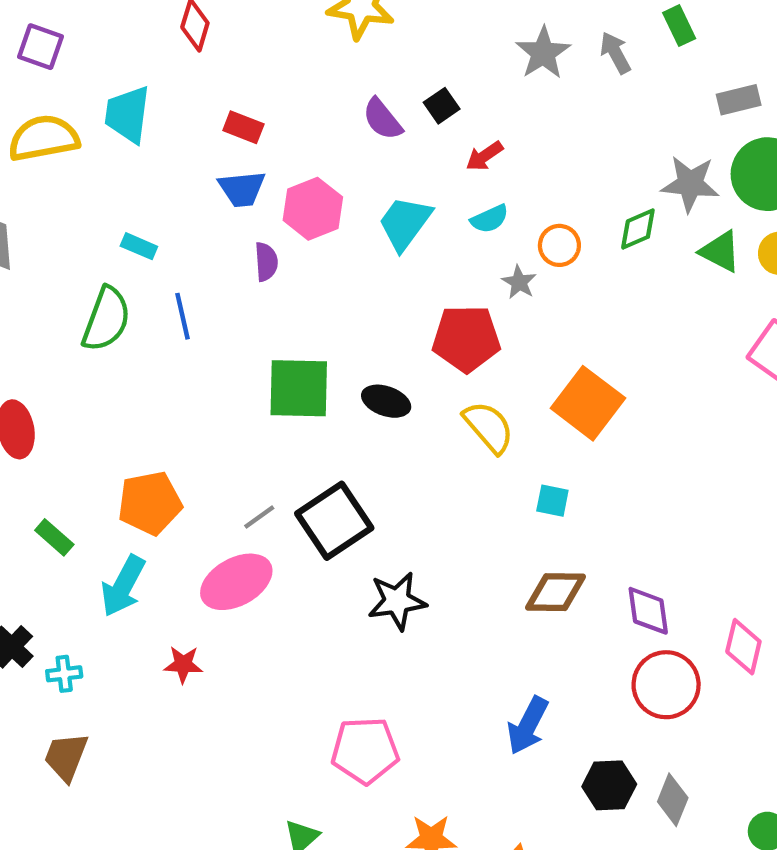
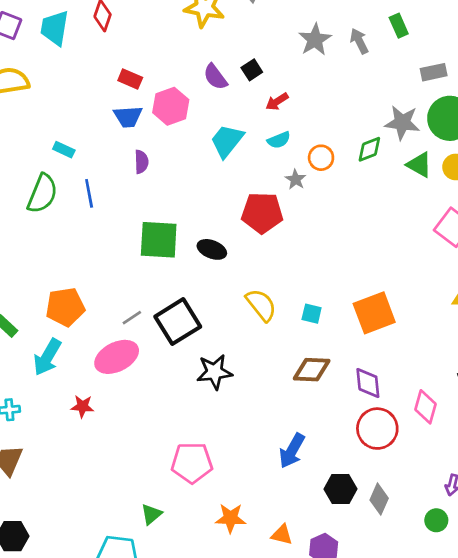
cyan trapezoid: (128, 114) -> (55, 28), moved
pink hexagon: (313, 209) -> (171, 106), moved
orange square: (588, 403) -> (374, 313), moved, turned 30
yellow semicircle: (489, 427) -> (261, 305), moved

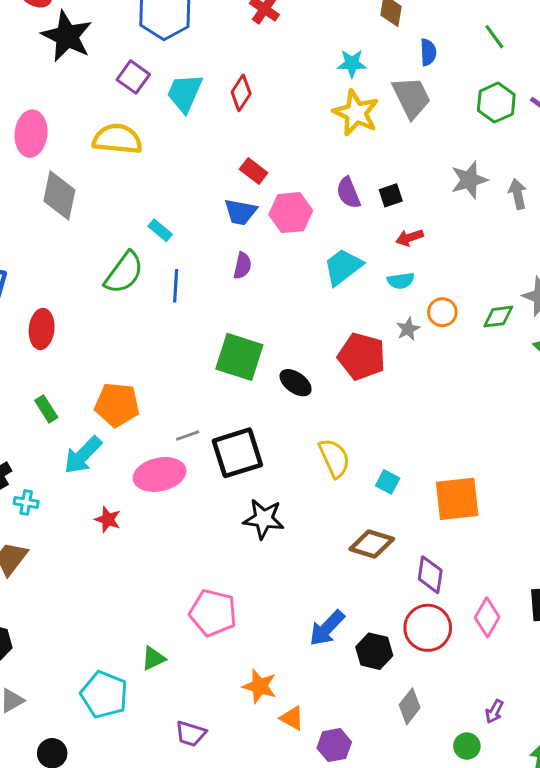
black hexagon: (341, 489) -> (374, 651), moved
orange star: (231, 518) -> (260, 686), moved

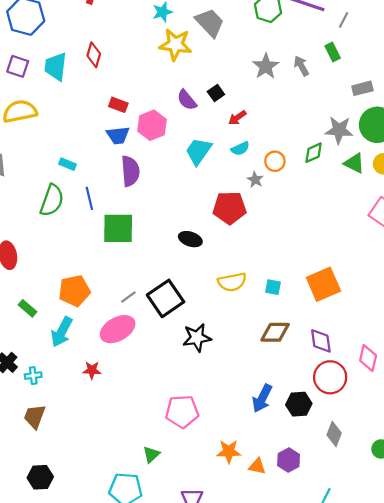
purple semicircle: (242, 266) -> (130, 171), size x1.6
green square: (239, 357) -> (118, 228), moved
yellow semicircle: (334, 458) -> (232, 282), turned 120
purple hexagon: (334, 745) -> (289, 460), moved

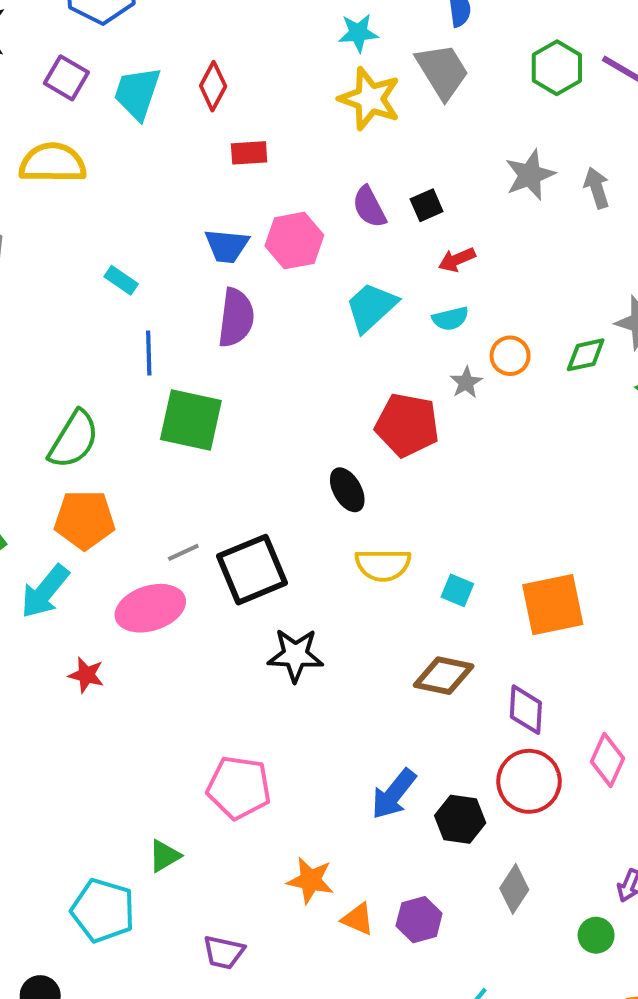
red rectangle: (118, 105) -> (249, 153), moved, turned -36
green semicircle: (52, 200) -> (74, 440), moved
black ellipse: (190, 239) -> (347, 490), moved, turned 30

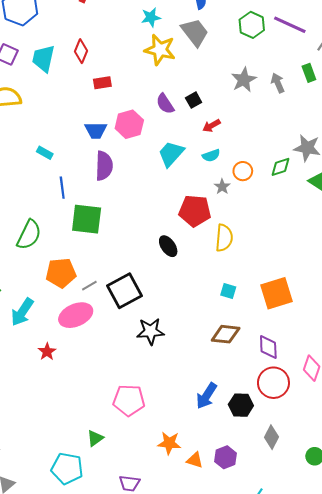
orange pentagon: (85, 520) -> (61, 273), moved
yellow semicircle: (383, 565) -> (224, 238), moved, turned -80
red star: (86, 675) -> (47, 352), turned 30

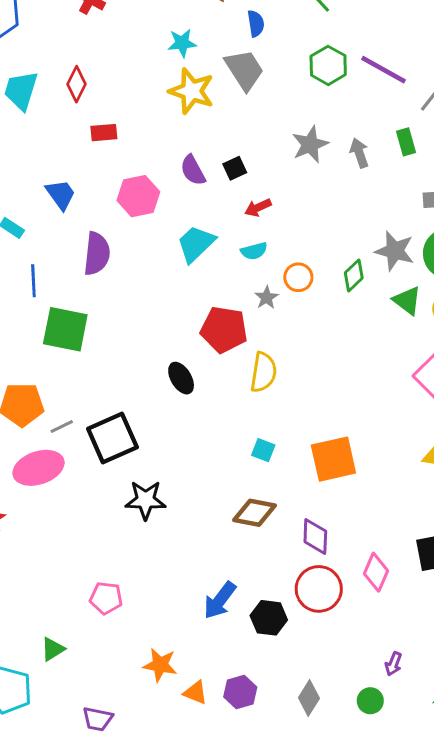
blue trapezoid: (96, 130) -> (61, 195), moved, turned -130
green diamond: (281, 167) -> (354, 275), turned -30
pink pentagon: (129, 400) -> (106, 598), size x0.7
gray diamond: (271, 437) -> (309, 698), moved

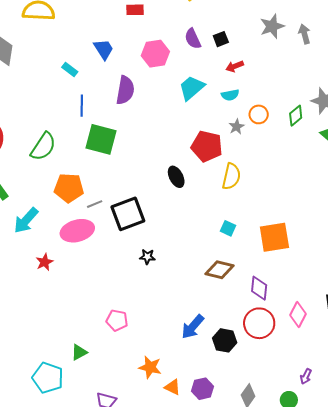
black star: (146, 500) -> (147, 257), size x0.6

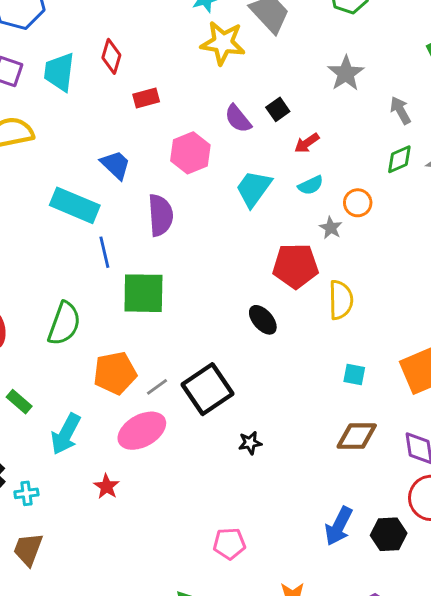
gray arrow: (305, 34) -> (400, 110), moved
cyan rectangle: (70, 70) -> (75, 205), size x2.0
green diamond: (296, 116) -> (399, 159), moved, turned 30

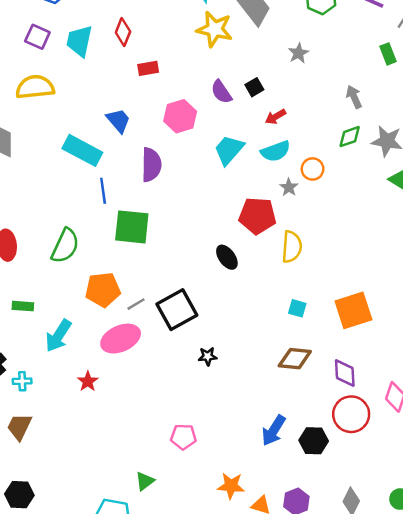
gray star: (346, 73) -> (298, 53), moved, size x0.7
cyan semicircle: (311, 185) -> (276, 151), size x1.4
green rectangle: (19, 402) -> (23, 306), turned -42

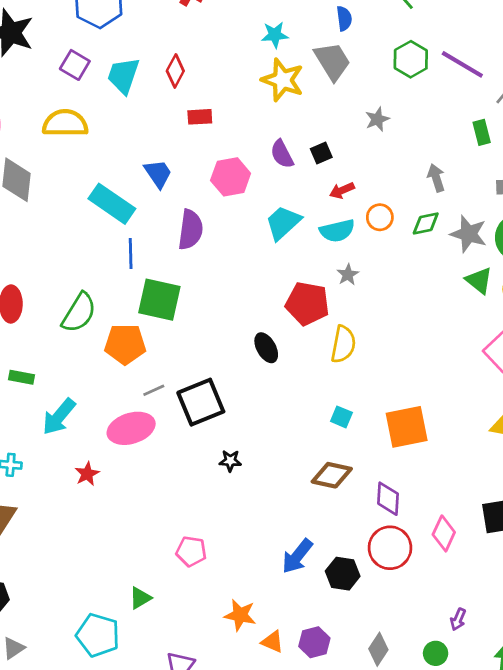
orange circle: (313, 169) -> (380, 217), moved
orange pentagon: (103, 290) -> (125, 344), moved

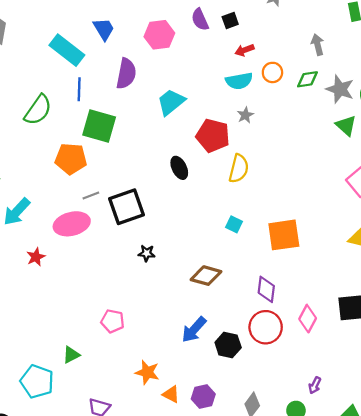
cyan trapezoid: (283, 223) -> (171, 102), moved
green semicircle: (79, 313) -> (38, 110), moved
brown diamond: (332, 475) -> (206, 276), moved

